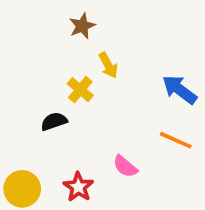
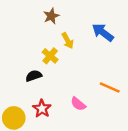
blue arrow: (179, 90) -> (103, 32), moved
red star: (78, 187) -> (42, 109), moved

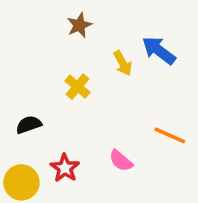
yellow arrow: (68, 41) -> (123, 63), moved
black semicircle: (34, 76) -> (29, 125), moved

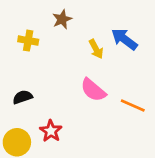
yellow cross: (78, 87) -> (28, 41), moved, turned -30
pink semicircle: (121, 161) -> (93, 90), moved, size x1.4

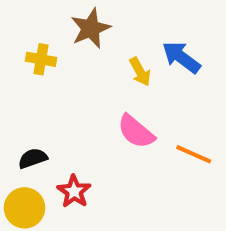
brown star: (62, 19) -> (91, 28), size x1.4
black semicircle: (23, 97) -> (33, 158), moved

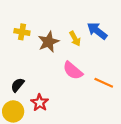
brown star: (91, 28) -> (48, 42), moved
black semicircle: (33, 158) -> (18, 85), turned -32

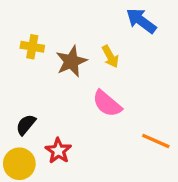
blue arrow: (97, 31) -> (141, 21), moved
orange line: (104, 83) -> (156, 141), moved

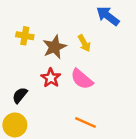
orange line: (156, 141) -> (85, 122), moved
red star: (58, 151) -> (51, 78), moved

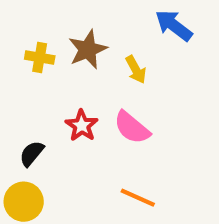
brown star: (55, 47) -> (88, 49), moved

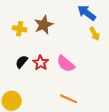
yellow arrow: (136, 69) -> (95, 34), moved
black semicircle: (32, 154) -> (22, 62), moved

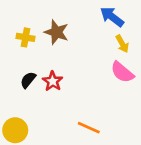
brown star: (44, 25) -> (56, 32), turned -30
pink semicircle: (66, 64) -> (122, 72), moved

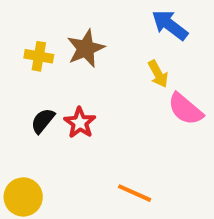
brown star: (56, 32) -> (86, 48), turned 30
yellow arrow: (122, 44) -> (158, 74), moved

